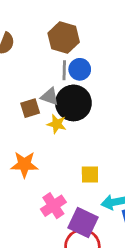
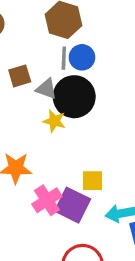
brown square: (30, 108) -> (20, 76), moved
pink cross: (53, 206) -> (47, 200), moved
purple square: (83, 223) -> (73, 205), moved

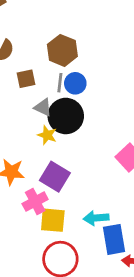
brown square: (20, 76) -> (26, 79), moved
yellow square: (92, 181) -> (53, 220), moved, size x1.4
purple square: (73, 205) -> (55, 177), moved

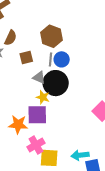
purple square: (55, 177) -> (37, 115), moved, turned -30

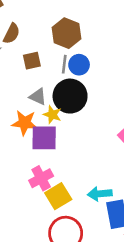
gray triangle: (39, 77) -> (38, 97), moved
orange star: (18, 124) -> (25, 123), moved
yellow square: (49, 158) -> (58, 196), turned -36

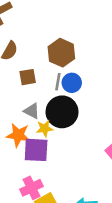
yellow star: (52, 115) -> (45, 128), turned -30

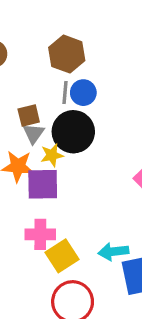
brown square: (28, 77) -> (29, 116), moved
gray triangle: (32, 111) -> (33, 133), turned 42
pink cross: (31, 188) -> (40, 234), turned 30

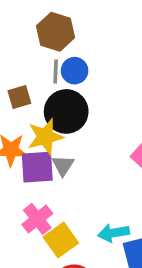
gray triangle: (33, 133) -> (63, 165), moved
yellow star: (52, 155) -> (45, 137), size x1.5
pink cross: (40, 234) -> (37, 219), turned -36

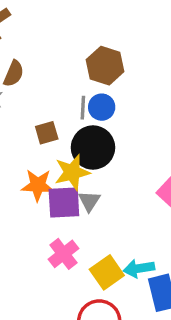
brown hexagon: (56, 32) -> (105, 66), moved
yellow square: (61, 240) -> (107, 272), moved

